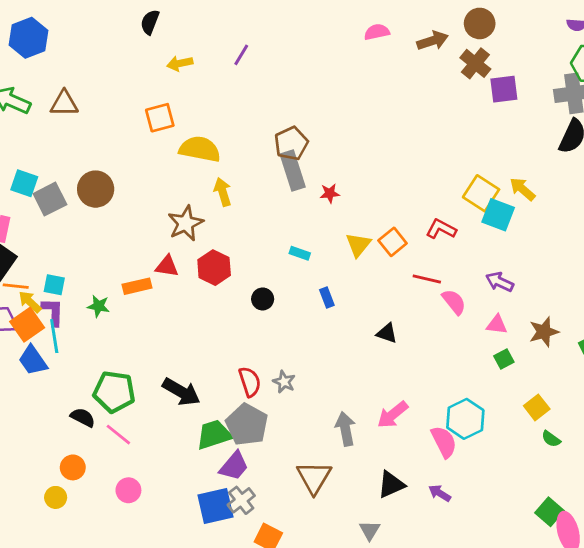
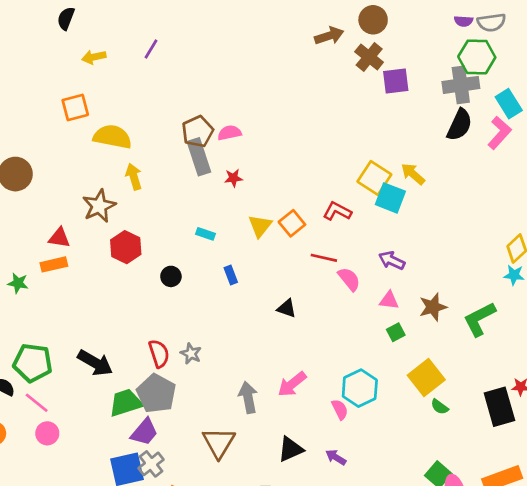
pink semicircle: (377, 32) -> (229, 133), moved
red triangle: (167, 266) -> (59, 238), moved
yellow square: (537, 407) -> (426, 377), size x1.5
pink semicircle: (444, 442) -> (340, 409), size x0.7
pink circle: (128, 490) -> (47, 433), moved

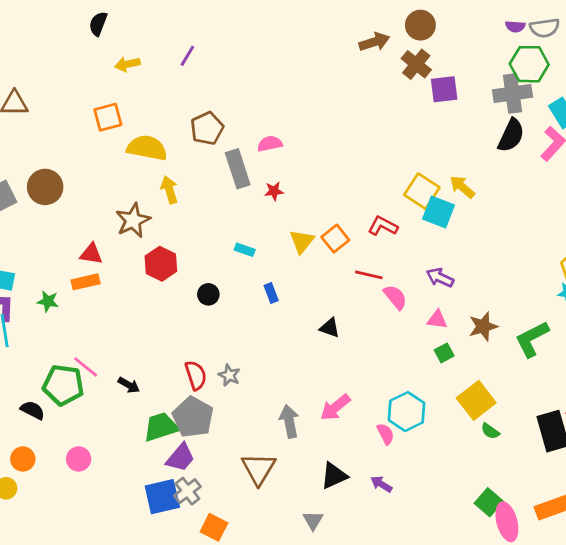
brown pentagon: (198, 131) -> (207, 128), moved
black arrow: (95, 363) -> (129, 385), size x0.6
pink line: (37, 403) -> (86, 367), moved

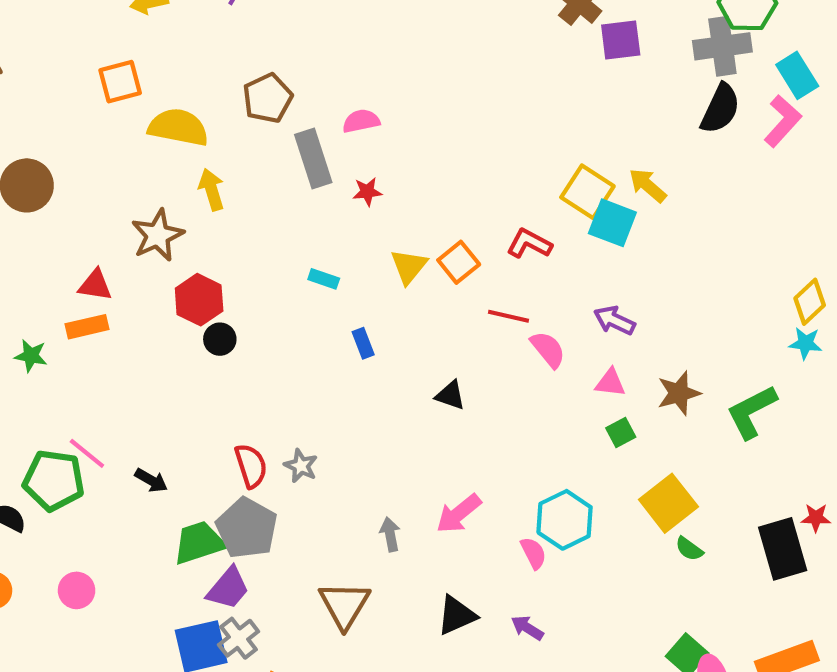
black circle: (208, 294) -> (220, 339), moved
gray arrow: (289, 421) -> (390, 534), size x0.7

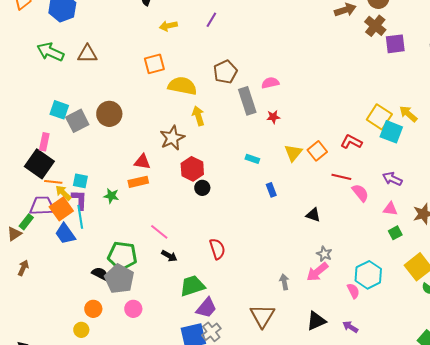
pink line: (87, 453) -> (159, 232), moved
gray star: (301, 466) -> (324, 254), moved
gray pentagon: (247, 528) -> (119, 279), moved

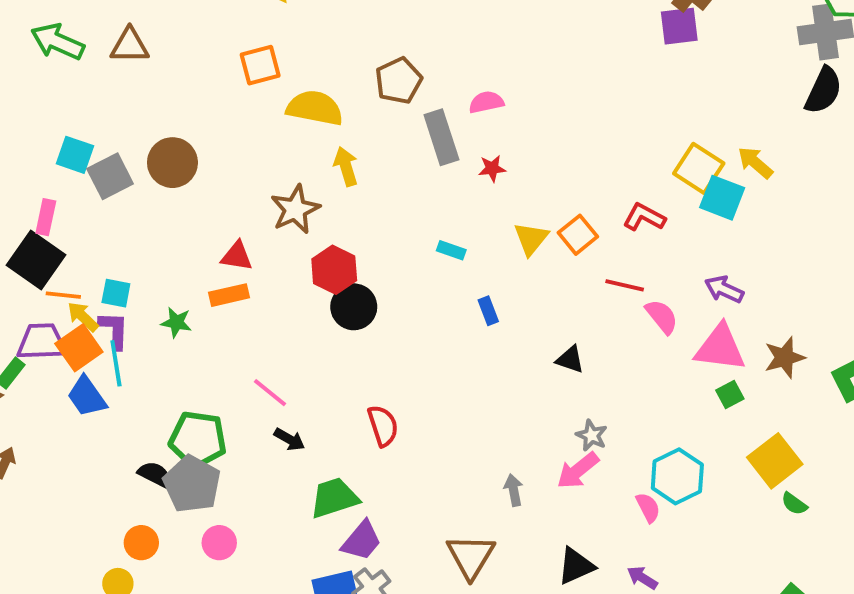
purple square: (395, 44) -> (679, 26), moved
black circle: (202, 188) -> (354, 307), size x1.5
pink triangle: (390, 209) -> (720, 348), size x1.8

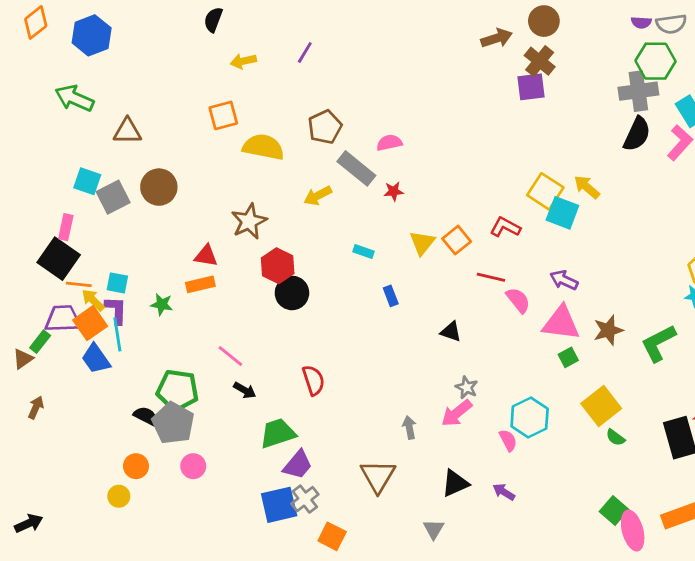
brown triangle: (130, 46) -> (127, 131), moved
gray rectangle: (441, 137) -> (356, 168), turned -33
yellow arrow: (346, 166) -> (318, 196), moved, turned -100

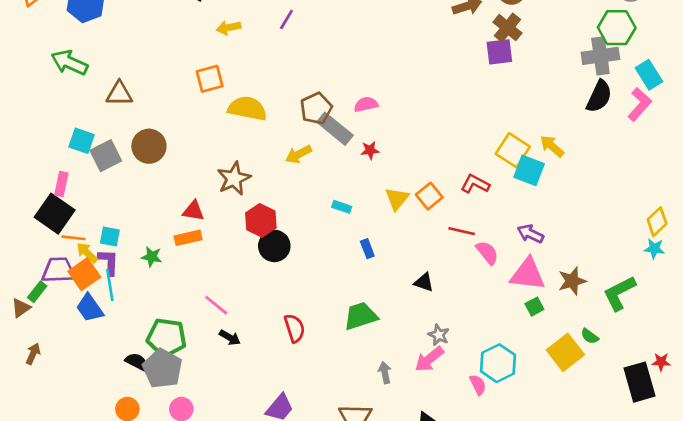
brown pentagon: (325, 127) -> (316, 108), moved
green trapezoid: (278, 433) -> (361, 316), moved
green semicircle: (615, 438) -> (590, 336), moved

